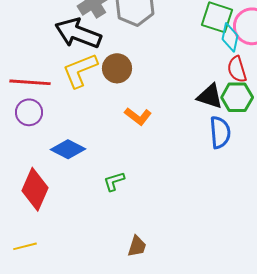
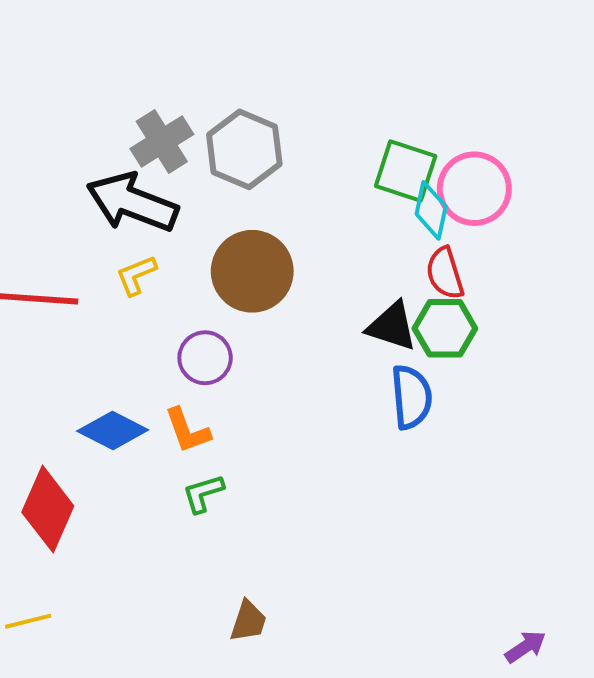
brown circle: (117, 68) -> (252, 271), moved, size x1.4
yellow L-shape: (80, 70) -> (136, 275), size x0.6
purple circle: (29, 112) -> (205, 358), moved
orange L-shape: (138, 116) -> (187, 430), moved, turned 32

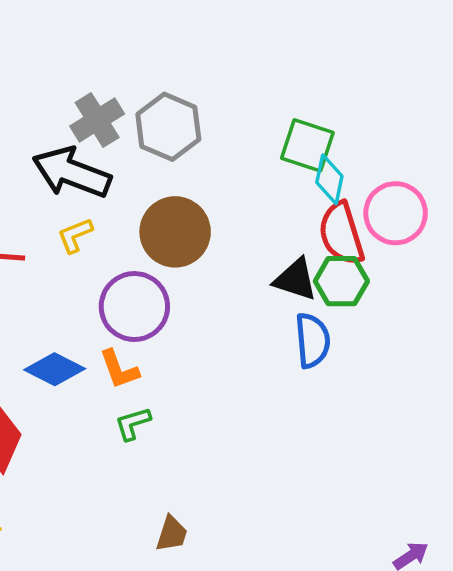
pink circle: (474, 189) -> (396, 213), moved
red semicircle: (445, 273) -> (341, 234), size x1.4
purple circle: (205, 358) -> (134, 307), size x1.5

